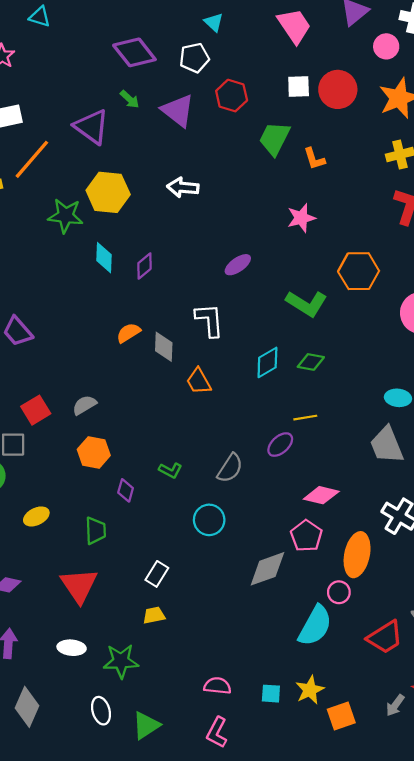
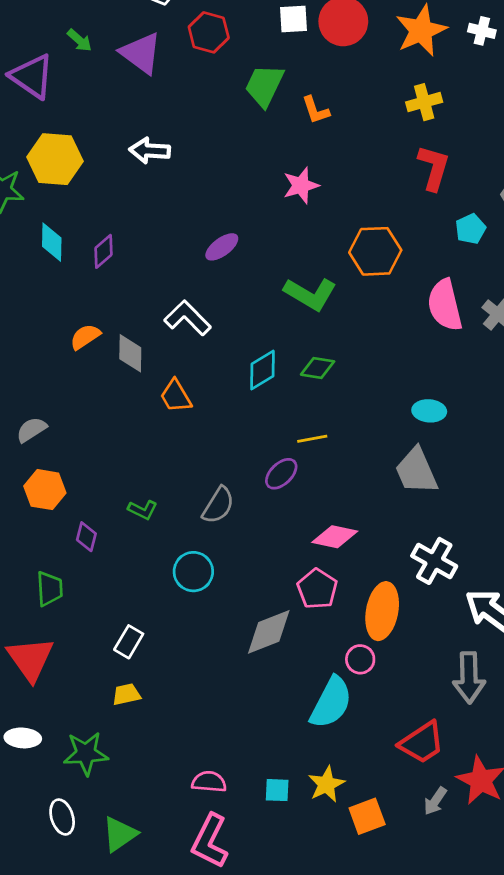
white L-shape: (209, 320) -> (188, 318), turned -39
red trapezoid: (385, 637) -> (422, 743), moved
pink L-shape: (217, 732) -> (210, 841), size x1.4

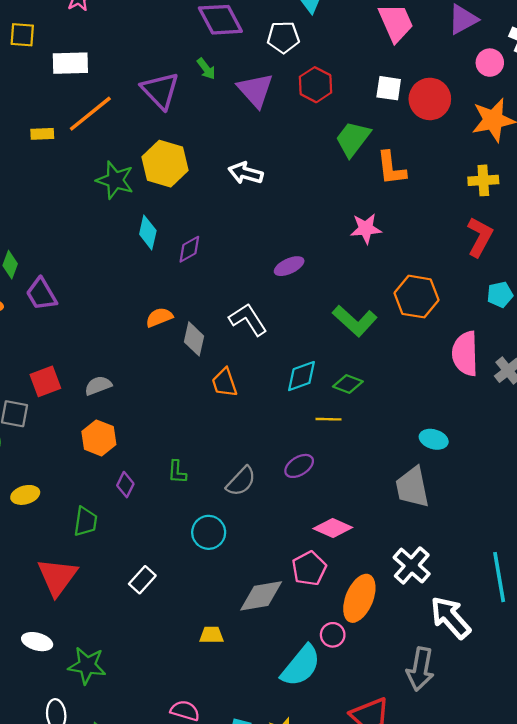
orange L-shape: (316, 110) -> (391, 168), size x1.4
yellow line: (312, 439) -> (328, 419), moved
green L-shape: (143, 510) -> (177, 472), turned 55
yellow trapezoid: (126, 694) -> (211, 635), moved

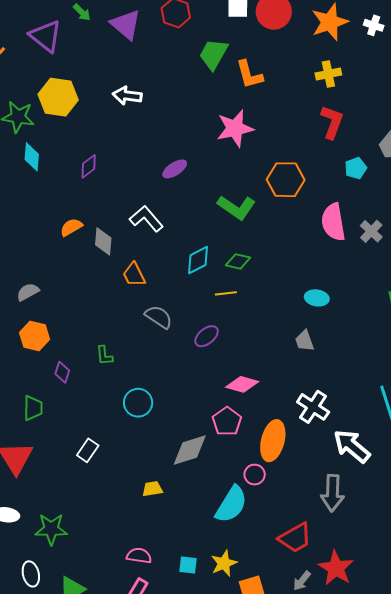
pink star: (366, 229) -> (235, 128), size x1.4
cyan diamond: (148, 232) -> (32, 157), moved
gray semicircle: (241, 481) -> (159, 317), moved, turned -92
gray trapezoid: (412, 487) -> (304, 341), size x0.6

